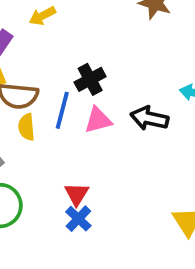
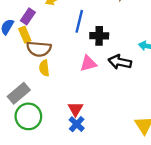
black cross: (90, 79) -> (99, 36), moved, turned 30
blue line: (62, 110) -> (79, 21), moved

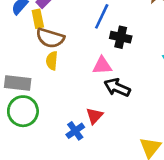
black arrow: (120, 62) -> (117, 88), moved
gray rectangle: (19, 93) -> (18, 83), turned 35
red triangle: (75, 109) -> (95, 116), moved

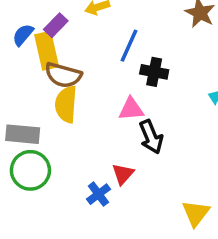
yellow rectangle: (38, 19) -> (47, 51), size x1.5
yellow semicircle: (52, 61) -> (66, 104), size x1.5
black arrow: (117, 88) -> (151, 137), turned -135

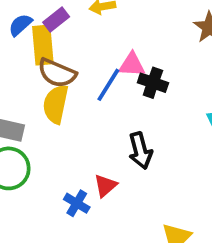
blue line: (129, 46) -> (108, 85), moved
pink triangle: (131, 109) -> (132, 65), moved
blue cross: (98, 194) -> (77, 203), turned -30

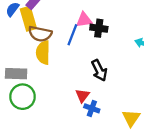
blue cross: (77, 203) -> (92, 108), moved

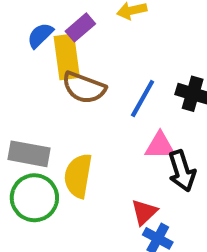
pink triangle: (84, 20) -> (160, 146), moved
yellow semicircle: (43, 53) -> (78, 176), moved

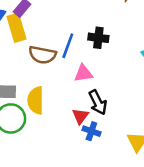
brown semicircle: (84, 88) -> (42, 55), moved
black arrow: (182, 171) -> (98, 102), moved

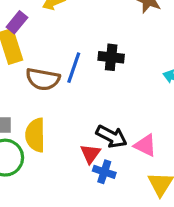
pink triangle: (83, 73) -> (145, 145), moved, turned 36
black arrow: (98, 102) -> (111, 136), turned -35

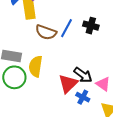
red triangle: (90, 154) -> (68, 84), size x1.5
blue cross: (104, 172) -> (83, 97), moved

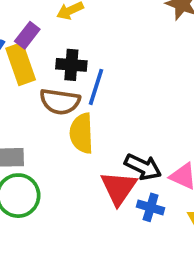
black cross: (91, 26) -> (71, 65), moved
yellow semicircle: (36, 66) -> (82, 133), moved

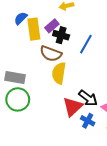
purple rectangle: (27, 35) -> (52, 26), moved
blue line: (96, 87) -> (86, 44), moved

